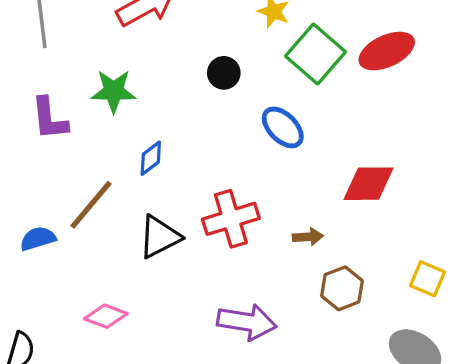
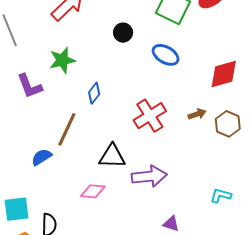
black triangle: (160, 237) -> (112, 156), moved, turned 44
brown hexagon: (342, 288) -> (228, 124), moved
purple arrow: (247, 322) -> (149, 176), moved

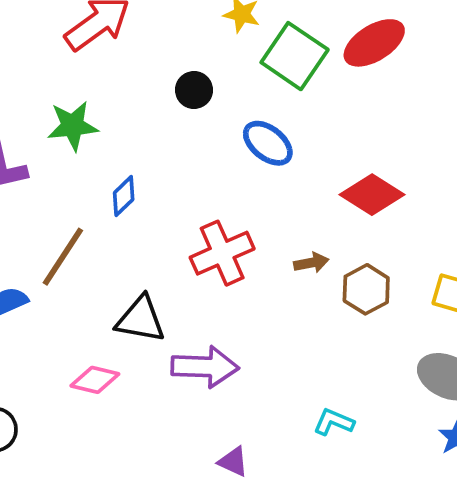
red diamond: (224, 74) -> (372, 195), turned 40

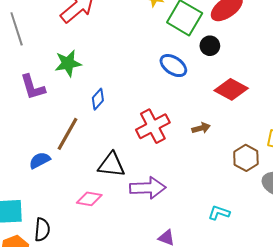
black circle: (194, 90) -> (210, 46), moved
brown hexagon: (366, 289) -> (246, 158), moved

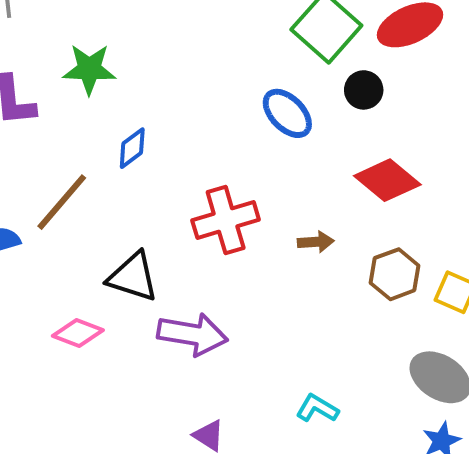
brown hexagon: (246, 158) -> (395, 274), moved

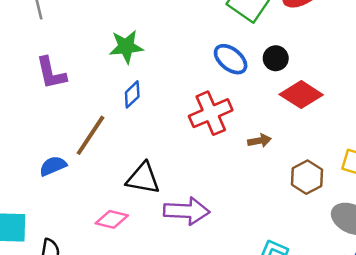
green star: (89, 69) -> (126, 47), moved
black circle: (364, 90) -> (276, 58), moved
red cross: (226, 220) -> (211, 113), moved
brown hexagon: (395, 274) -> (307, 177), moved

